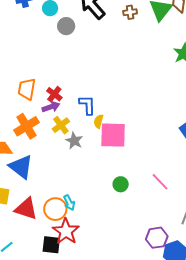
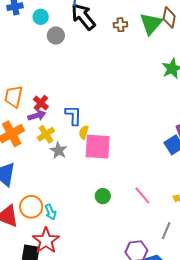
orange circle: (55, 209) -> (31, 207), moved

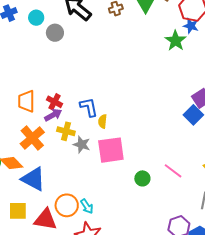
yellow cross: (46, 134) -> (66, 131), turned -30
pink square: (98, 147) -> (111, 150), moved
green circle: (103, 196) -> (142, 178), moved

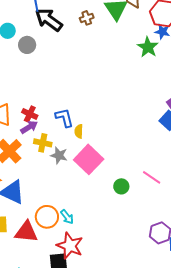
pink square: (111, 150) -> (89, 159), turned -36

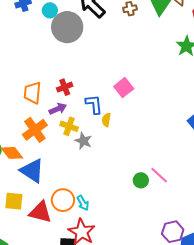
gray circle: (27, 45) -> (67, 27), size x1.8
red cross: (30, 114) -> (65, 87), moved, turned 35
pink square: (89, 159) -> (124, 88), moved, size x0.7
pink line: (152, 177) -> (159, 175), moved

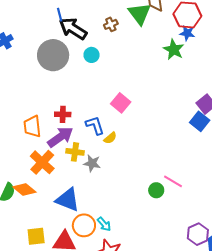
cyan circle: (50, 10) -> (92, 55), moved
red cross: (65, 87) -> (63, 114), turned 35
purple arrow: (58, 109) -> (60, 137), size x1.5
yellow semicircle: (106, 120) -> (110, 138), turned -128
blue triangle: (32, 171) -> (68, 200), moved

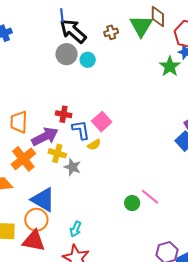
gray circle: (53, 55) -> (67, 54), moved, size x0.7
pink square: (121, 103) -> (102, 122), moved
red cross: (63, 114) -> (64, 114), moved
cyan arrow: (104, 224) -> (76, 229), turned 56
orange circle: (84, 225) -> (36, 220), moved

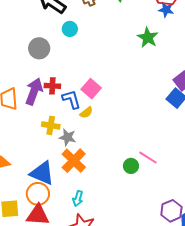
gray circle: (67, 54) -> (39, 48), moved
green star: (170, 66) -> (148, 37), moved
purple arrow: (45, 137) -> (34, 91), moved, turned -36
orange cross: (23, 159) -> (74, 161), moved

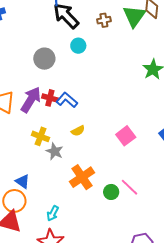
pink square: (91, 89) -> (126, 136), moved
blue L-shape: (71, 99) -> (67, 100), moved, turned -45
orange cross: (74, 161) -> (82, 177), moved
blue triangle: (42, 173) -> (23, 181), size x0.6

